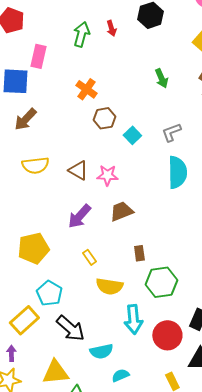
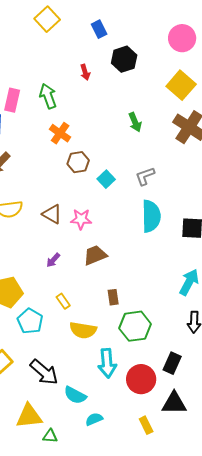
green arrow: (81, 34) -> (48, 96), moved, turned -35
purple arrow: (79, 216) -> (53, 260), size x0.6
cyan pentagon: (49, 293) -> (30, 321), moved
cyan semicircle: (101, 351) -> (75, 395), turned 40

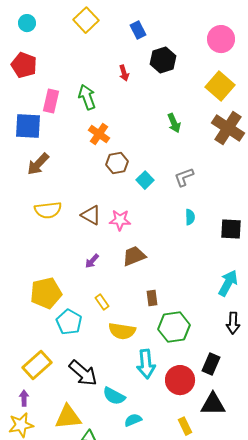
cyan semicircle: (151, 216) -> (190, 217), size x0.5

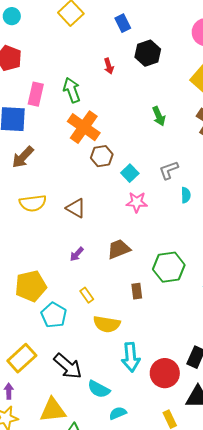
orange cross: (99, 134) -> (84, 127), size x1.5
cyan semicircle: (190, 217) -> (186, 195), moved
pink star: (120, 220) -> (137, 202), moved
green hexagon: (174, 327) -> (169, 267), moved

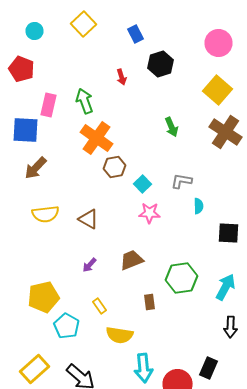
cyan circle: (12, 16) -> (34, 31), moved
gray L-shape: (169, 170) -> (182, 181), turned 30

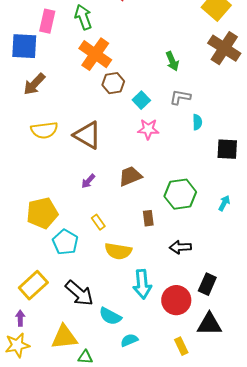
green arrow: (172, 127) -> (172, 61), moved
brown triangle: (88, 219) -> (87, 135), size x1.4
cyan arrow: (226, 287) -> (224, 203), size x0.6
black arrow: (230, 327) -> (180, 247), moved, turned 85

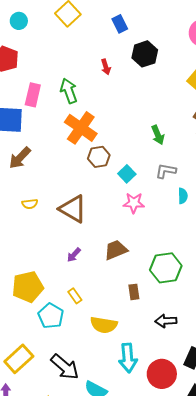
yellow semicircle: (44, 130) -> (30, 204), size x0.6
yellow rectangle: (98, 222) -> (75, 296), moved

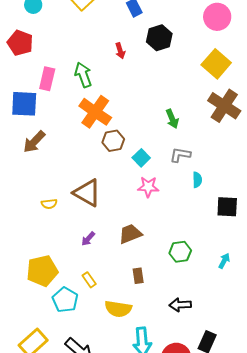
yellow semicircle: (30, 204) -> (49, 204), moved
green hexagon: (166, 268) -> (180, 252), size x0.7
brown rectangle: (134, 292) -> (138, 276), moved

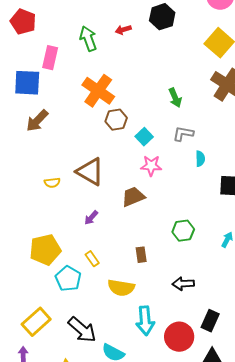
red arrow: (120, 51) -> (123, 30), turned 91
green arrow: (83, 75) -> (88, 39), moved
brown trapezoid: (130, 234) -> (133, 197), moved

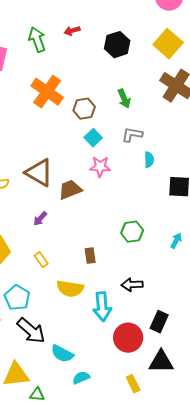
black hexagon: (162, 17) -> (117, 45), moved
brown hexagon: (116, 120) -> (84, 109), moved
brown trapezoid: (133, 197) -> (70, 190), moved
cyan pentagon: (68, 279) -> (17, 298), moved
cyan arrow: (145, 321) -> (102, 307), moved

